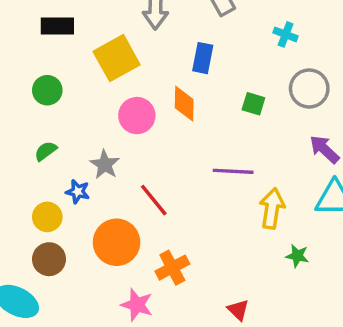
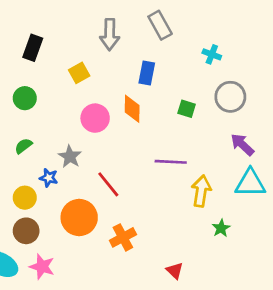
black rectangle: (57, 26) -> (33, 48), turned -70
yellow square: (117, 58) -> (79, 73), size x0.6
green star: (297, 256) -> (221, 228), turned 30
pink star: (137, 305) -> (42, 267), moved

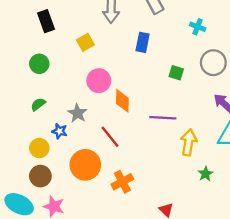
black rectangle: (33, 48) -> (46, 21), turned -40
orange diamond: (132, 109) -> (122, 101), moved

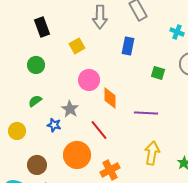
yellow arrow: (189, 142) -> (152, 153), moved
yellow circle: (39, 148) -> (17, 131), moved

